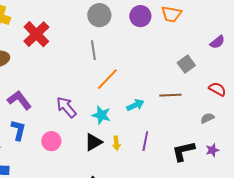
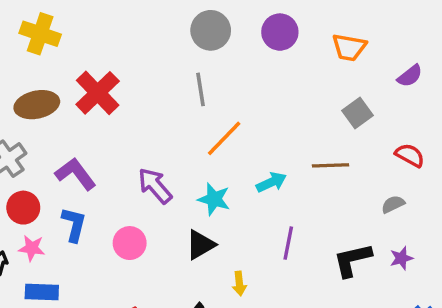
orange trapezoid: (171, 14) -> (349, 47), moved
red cross: (36, 34) -> (98, 93), moved
yellow arrow: (116, 143) -> (239, 284), moved

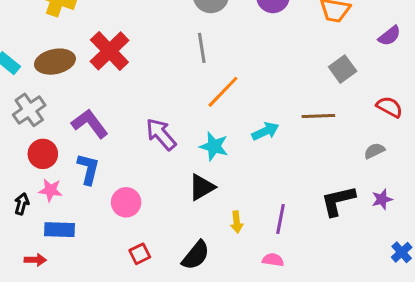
pink circle: (130, 243) -> (126, 202), moved
purple line: (288, 243) -> (281, 219), moved

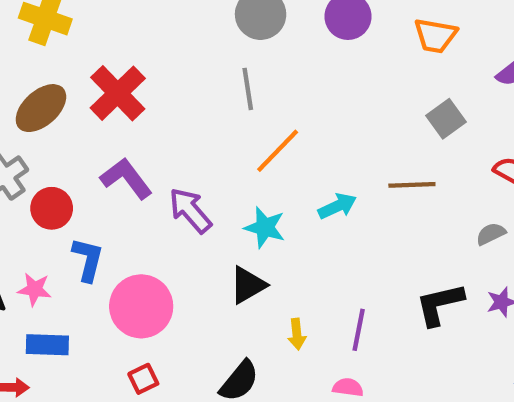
brown ellipse: (55, 62) -> (41, 108), turned -30
purple L-shape: (90, 124) -> (126, 178), moved
red circle: (43, 154) -> (52, 208), moved
pink circle: (126, 202) -> (141, 306), size x1.5
red square: (140, 254) -> (143, 379), moved

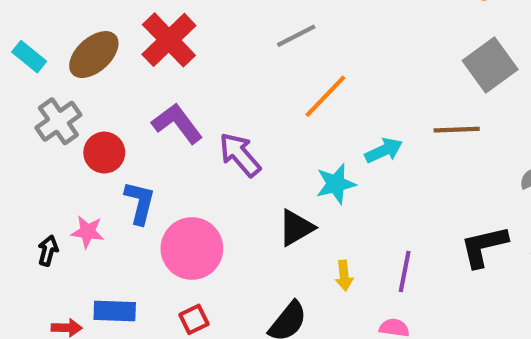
gray line: (248, 89) -> (296, 36), turned 72
gray square: (446, 119) -> (490, 65), size x1.4
cyan star: (265, 227) -> (336, 184), moved, turned -30
blue rectangle: (47, 345) -> (115, 311), moved

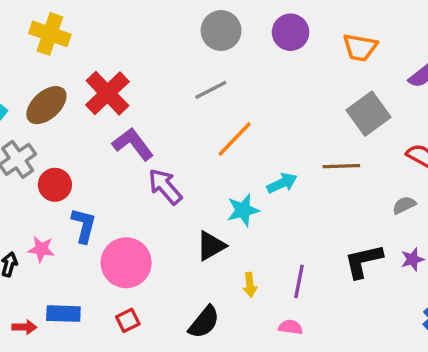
purple L-shape: (177, 123) -> (133, 144), moved

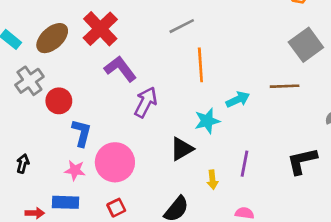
orange line: (235, 139) -> (200, 65), turned -48
purple arrow: (165, 186) -> (146, 102), turned 68
pink star: (41, 249) -> (75, 170), moved
purple line: (299, 281) -> (245, 164), moved

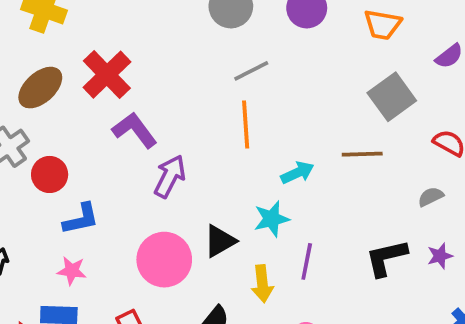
gray line: (182, 26) -> (251, 71), moved
cyan star: (207, 121) -> (272, 219), moved
blue L-shape: (82, 133) -> (81, 219), turned 64
pink circle: (115, 162) -> (164, 260), moved
yellow arrow: (212, 180) -> (262, 284), size x1.4

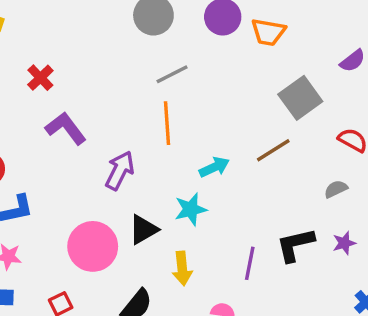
orange trapezoid: (383, 25) -> (268, 32), moved
red cross: (107, 75) -> (40, 78), size x0.6
brown line: (362, 154) -> (273, 150), turned -30
purple arrow: (170, 176) -> (120, 170), moved
purple line: (307, 261) -> (250, 263), moved

